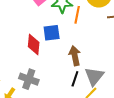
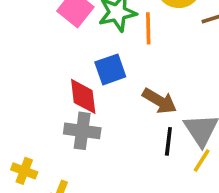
brown arrow: (75, 56) -> (160, 101), turned 144
gray cross: (29, 79) -> (82, 131), moved

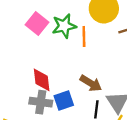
blue square: (110, 69) -> (64, 100), moved

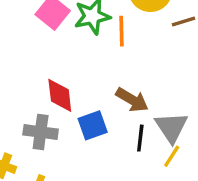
gray cross: (41, 102) -> (41, 132), moved

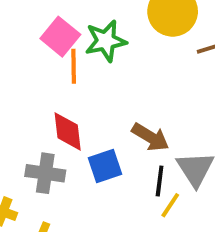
orange line: (122, 31) -> (74, 66), moved
yellow line: (172, 156) -> (170, 205), moved

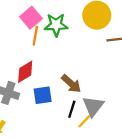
red diamond: (68, 131) -> (25, 72), turned 55
yellow line: (170, 205) -> (84, 121), moved

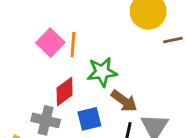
pink square: (31, 18) -> (50, 43), moved
green star: (56, 25) -> (102, 72), moved

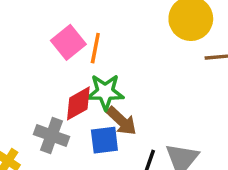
green star: (102, 72) -> (105, 92), moved
brown arrow: (124, 101) -> (122, 121), moved

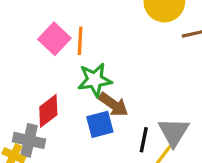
red diamond: (78, 103) -> (48, 111), moved
gray cross: (52, 135) -> (29, 140), moved

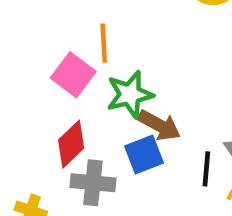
pink square: (54, 39) -> (73, 75), moved
gray cross: (29, 140) -> (93, 183), moved

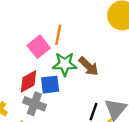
brown arrow: (159, 125) -> (89, 66), moved
blue square: (144, 155) -> (50, 85), moved

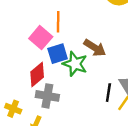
green star: (65, 64) -> (75, 64), moved, turned 30
blue square: (50, 85) -> (58, 54), moved

